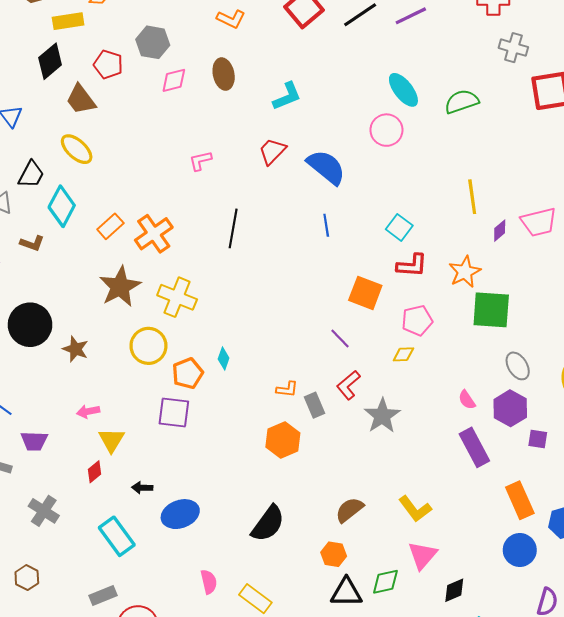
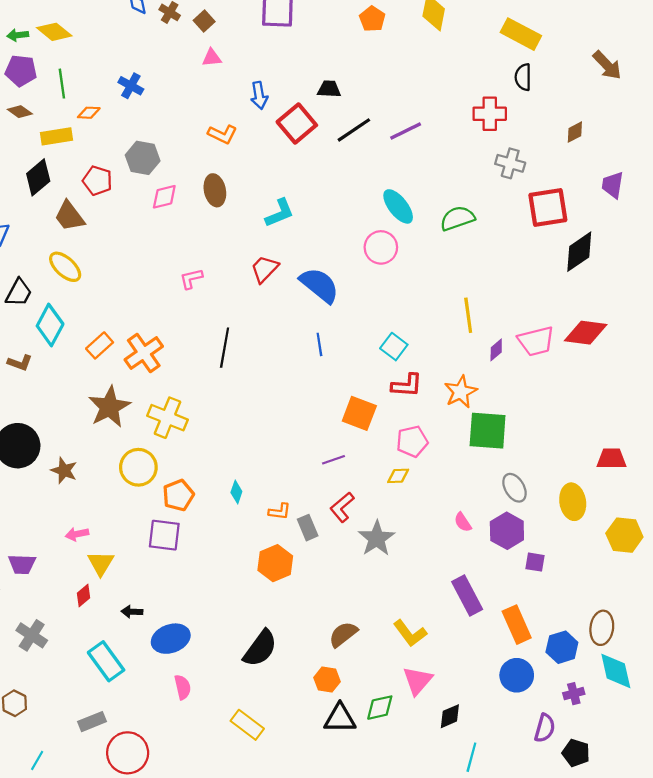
purple line: (340, 338) -> (333, 460), turned -65
cyan diamond: (224, 359) -> (236, 492), moved
purple rectangle: (474, 447) -> (467, 595), moved
pink semicircle: (209, 582) -> (183, 687), moved

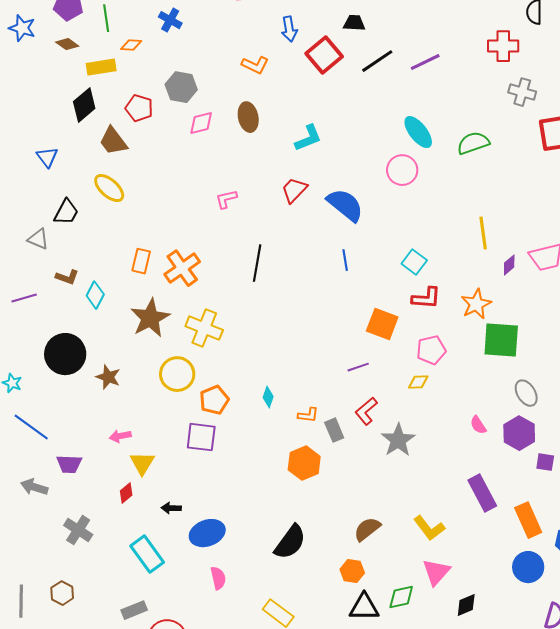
cyan diamond: (50, 325) -> (95, 295), moved, size x0.7
orange rectangle: (100, 345) -> (141, 261), turned -35

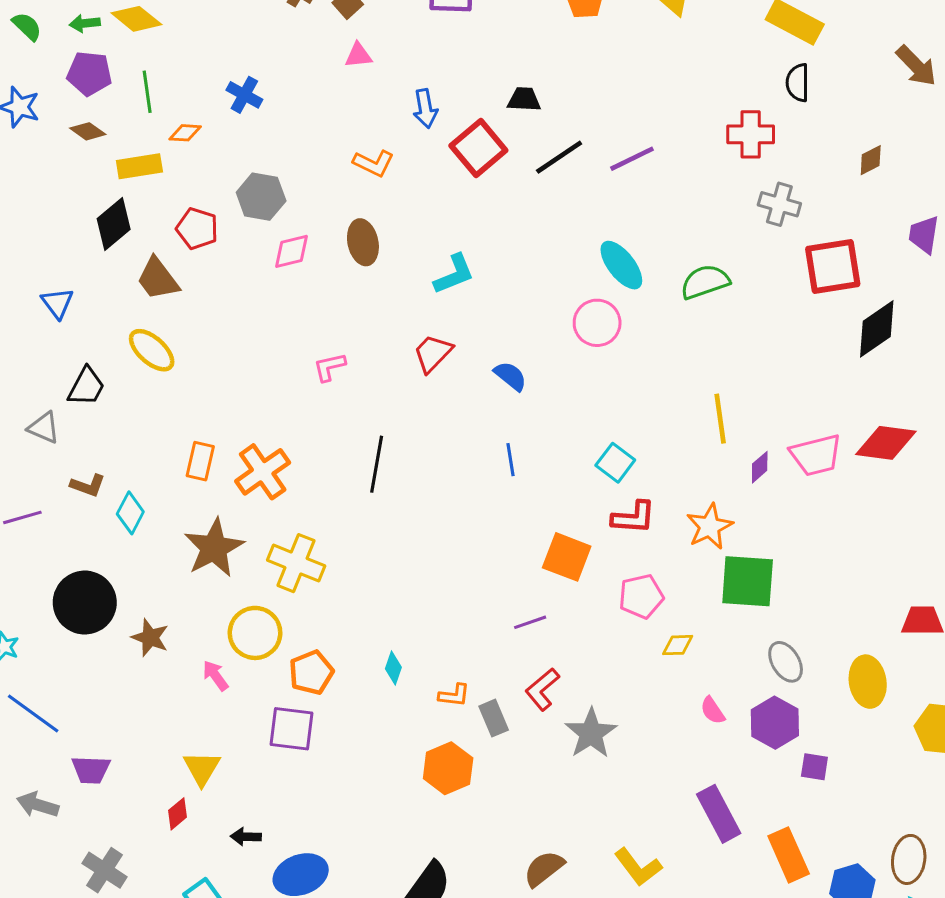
blue semicircle: (345, 205) -> (510, 376), size x0.6
yellow diamond: (418, 382) -> (678, 645), moved
pink arrow: (120, 436) -> (215, 676), moved, turned 65

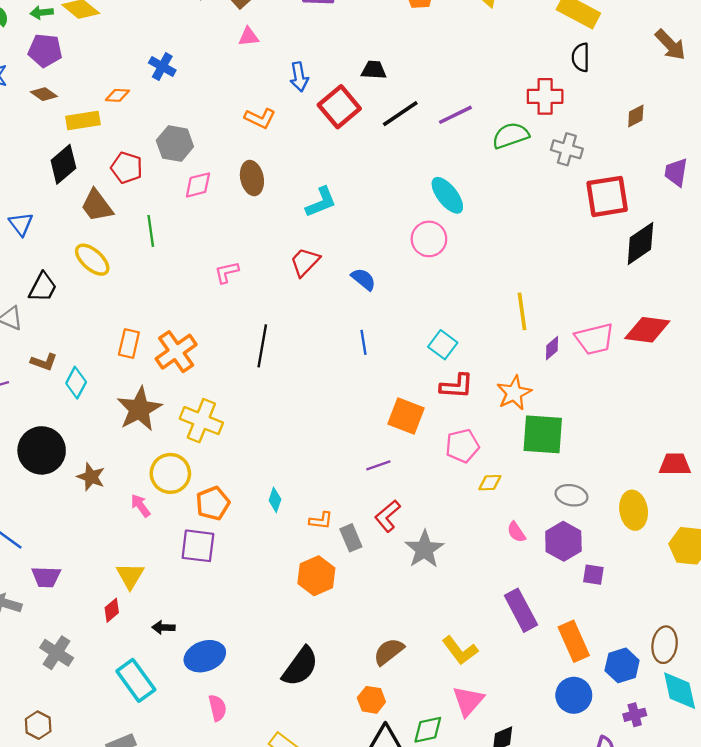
green line: (147, 92) -> (151, 231), moved
green semicircle: (705, 282) -> (511, 136), moved
gray ellipse: (786, 662) -> (571, 495), turned -48

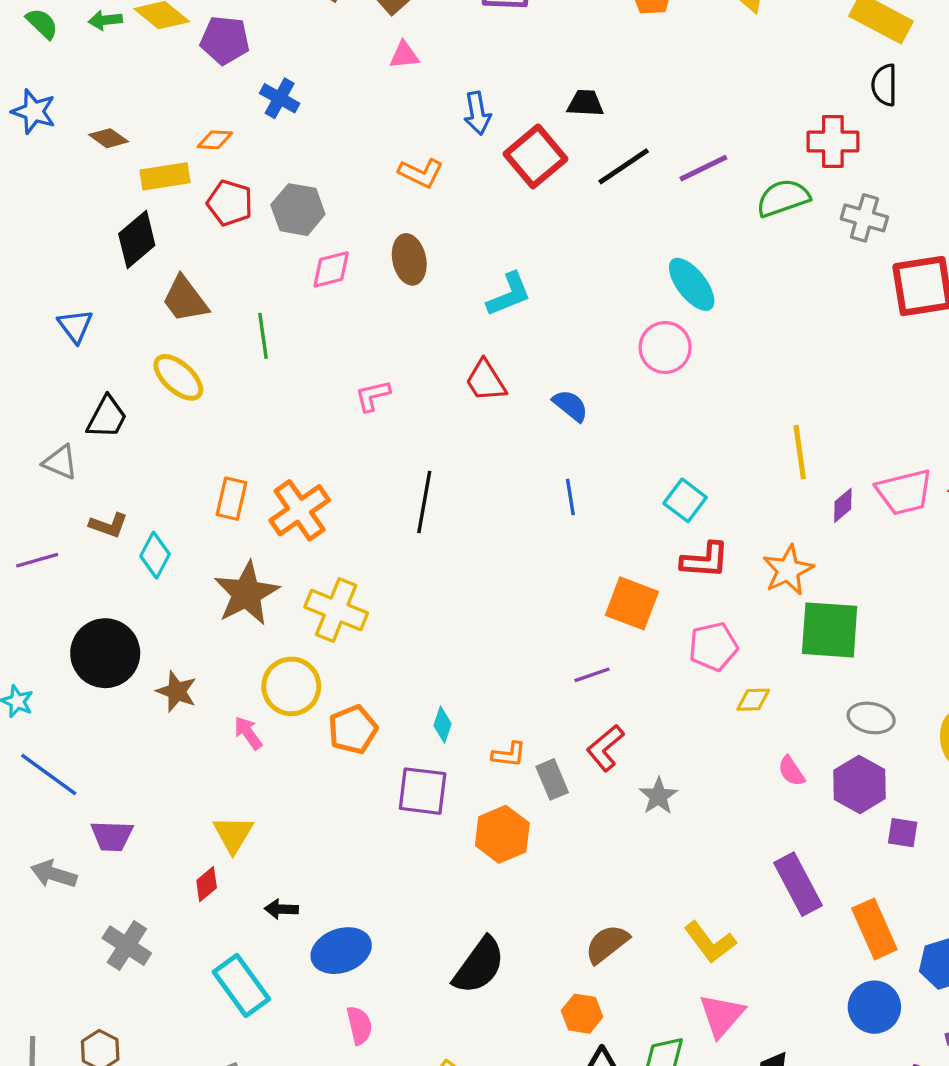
purple pentagon: (45, 50) -> (225, 40), moved
red pentagon: (127, 168) -> (230, 203), moved
red trapezoid: (305, 262) -> (486, 381), turned -76
purple square: (198, 546) -> (423, 791), moved
gray star: (424, 549) -> (658, 796), size x0.7

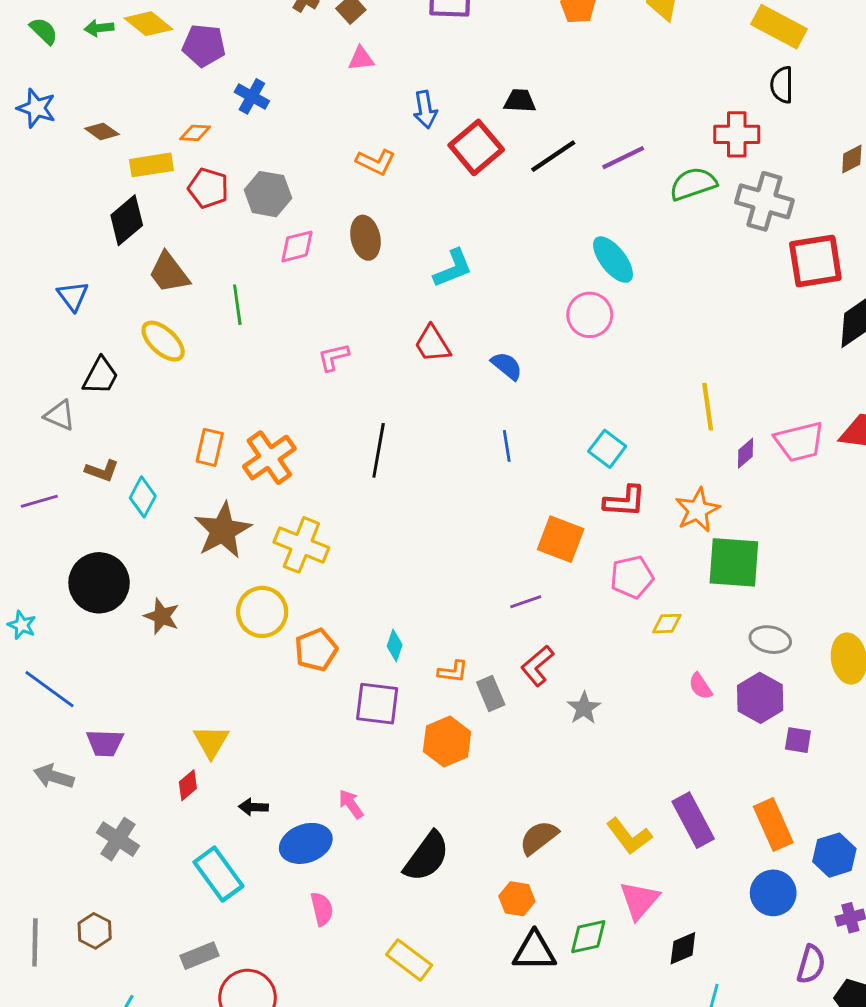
gray cross: (864, 218) -> (764, 201), size x1.4
pink arrow: (248, 733) -> (351, 804), moved
purple rectangle: (798, 884) -> (693, 820), moved

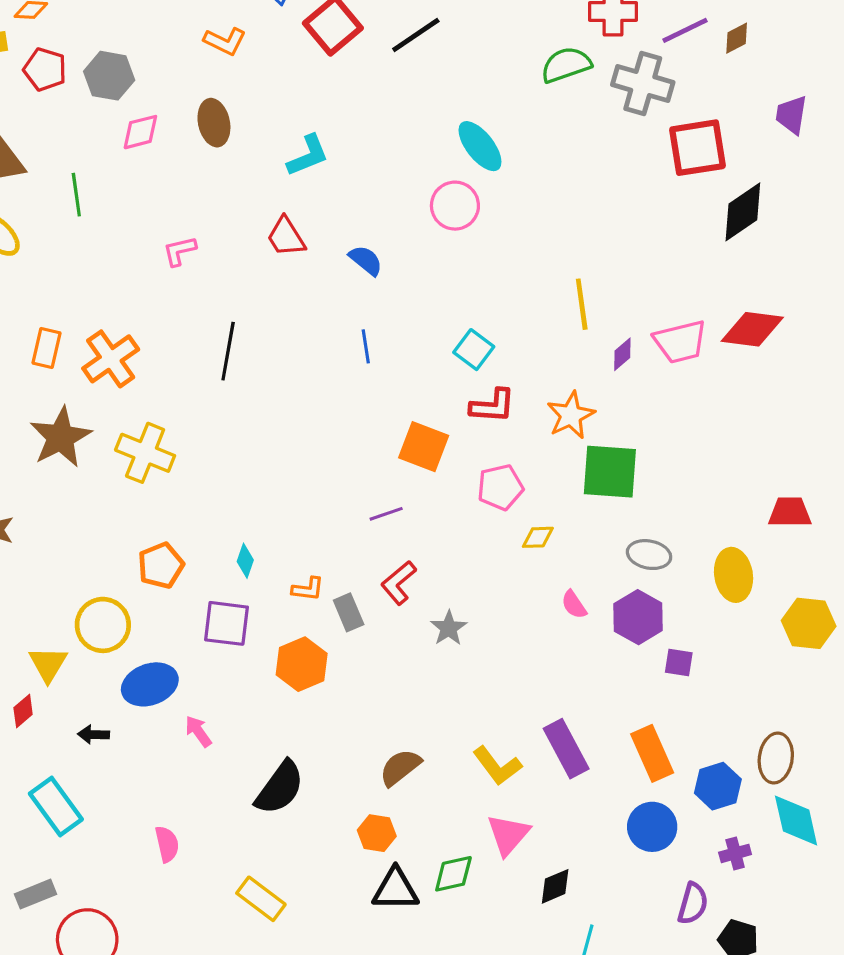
purple line: (623, 158) -> (685, 30), moved
yellow circle: (262, 612) -> (103, 625), moved
blue ellipse: (306, 843) -> (150, 684), moved

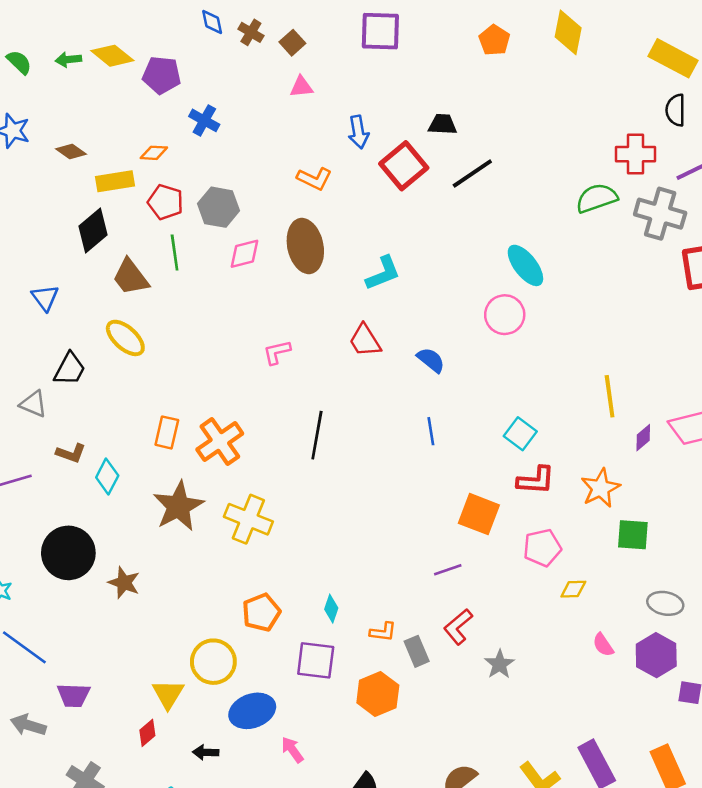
brown ellipse: (214, 123) -> (305, 246), size x1.4
green line: (76, 195) -> (175, 252), moved
green square: (610, 472) -> (633, 535), size x0.7

